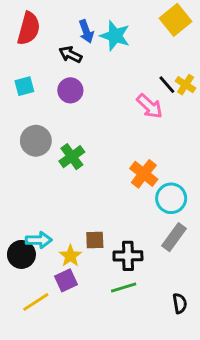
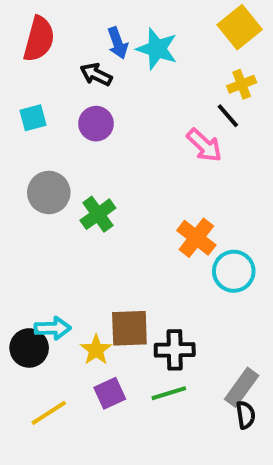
yellow cross: (186, 85) -> (242, 84), moved, turned 36
gray rectangle: (174, 237) -> (242, 387), moved
brown square: (95, 240) -> (129, 328), size x1.5
purple square: (66, 280) -> (110, 393), moved

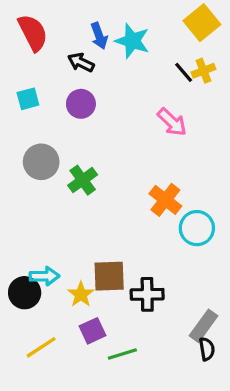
red semicircle: (39, 39) -> (33, 33), turned -42
black line: (228, 116) -> (184, 72), moved
green line: (169, 393) -> (122, 354), moved

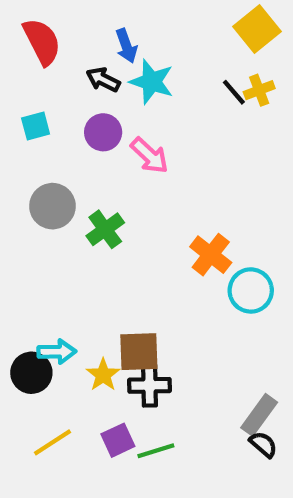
cyan star: (132, 41) -> (152, 82), moved
pink arrow: (172, 122) -> (149, 156), moved
black cross: (147, 294) -> (149, 385), moved
purple square: (93, 331) -> (118, 440), moved
black semicircle: (207, 349) -> (263, 444), turned -40

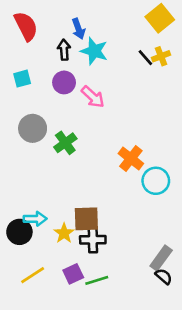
black arrow: (103, 80) -> (64, 50), turned 60

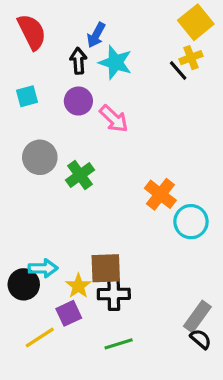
blue arrow: (78, 29) -> (96, 35), turned 48
yellow cross: (161, 56) -> (191, 58), moved
purple square: (73, 274) -> (69, 313), moved

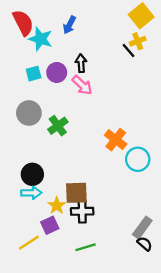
black arrow: (78, 61) -> (81, 63), moved
cyan star: (115, 62) -> (40, 39), moved
cyan square: (27, 96) -> (34, 74), moved
black circle: (24, 284) -> (32, 174), moved

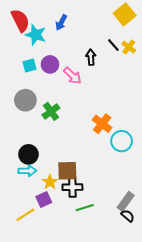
yellow cross: (138, 41) -> (129, 47), moved, turned -32
black arrow: (81, 63) -> (91, 57), moved
green line: (86, 247) -> (85, 208), moved

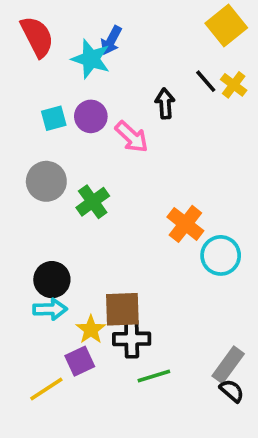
cyan star: (36, 35) -> (91, 59), moved

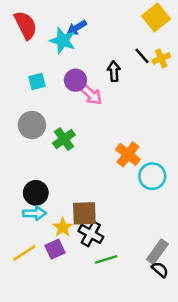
blue arrow: (111, 40) -> (77, 28), turned 30
yellow cross: (234, 85) -> (161, 58), turned 30
purple circle: (91, 116) -> (75, 80), moved
black cross: (132, 339) -> (91, 234), turned 30
yellow line: (46, 389) -> (24, 253), moved

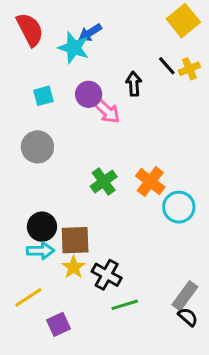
green cross: (64, 139) -> (104, 182), moved
brown square: (84, 213) -> (75, 240), moved
purple square: (55, 249) -> (59, 324), moved

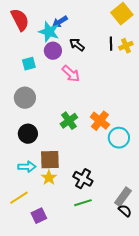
black line: (167, 66) -> (111, 44), turned 40
black arrow: (134, 84) -> (77, 45), moved, turned -49
purple circle: (89, 94) -> (53, 51), moved
black circle: (42, 227) -> (28, 134), moved
black cross: (107, 275) -> (83, 179), moved

